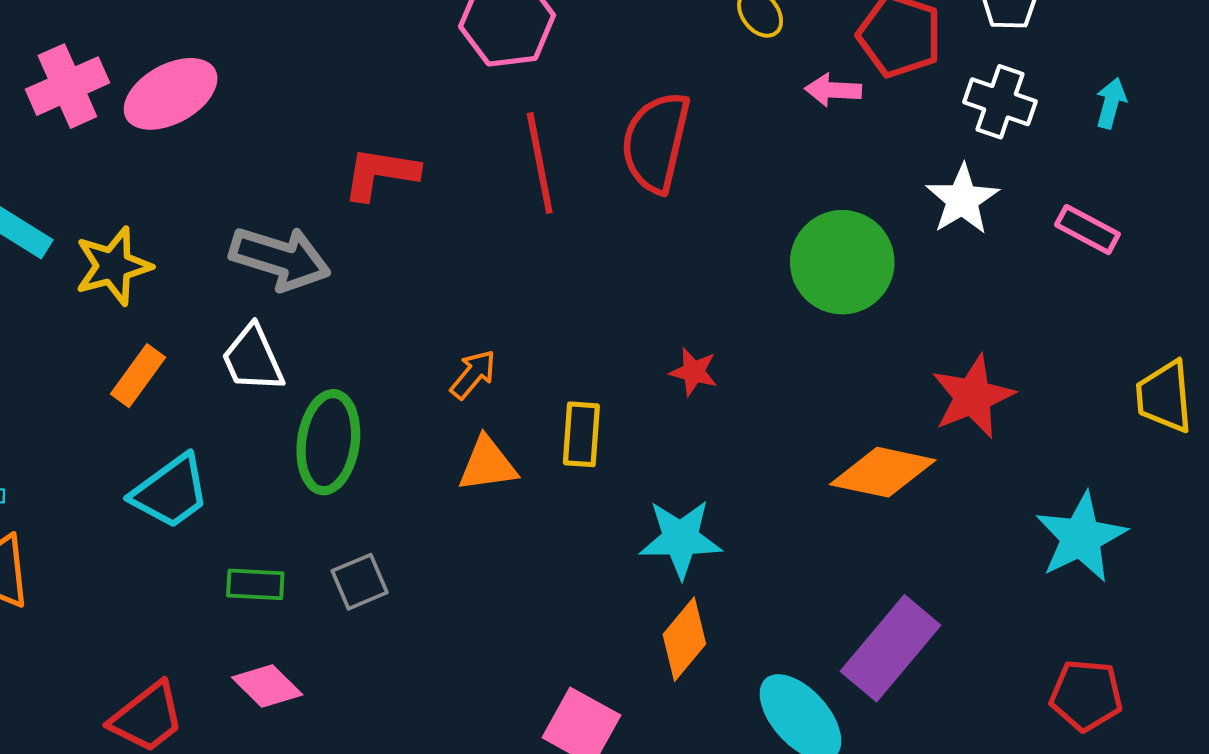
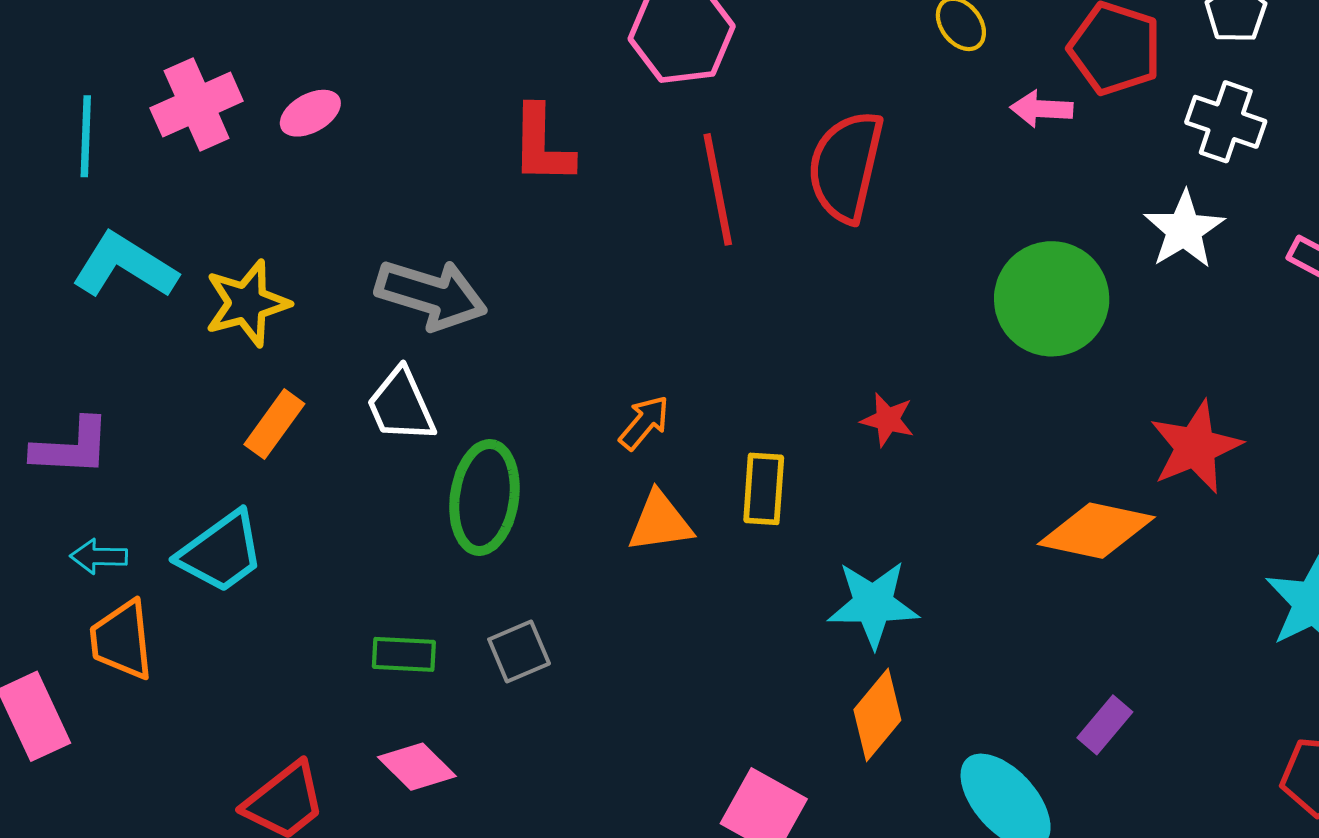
pink ellipse: (171, 94) -> (310, 113), size x0.6
red L-shape: (381, 173) -> (542, 145), moved, turned -98
cyan trapezoid: (171, 492) -> (221, 552), moved
purple rectangle: (891, 648) -> (1105, 725), size x0.5

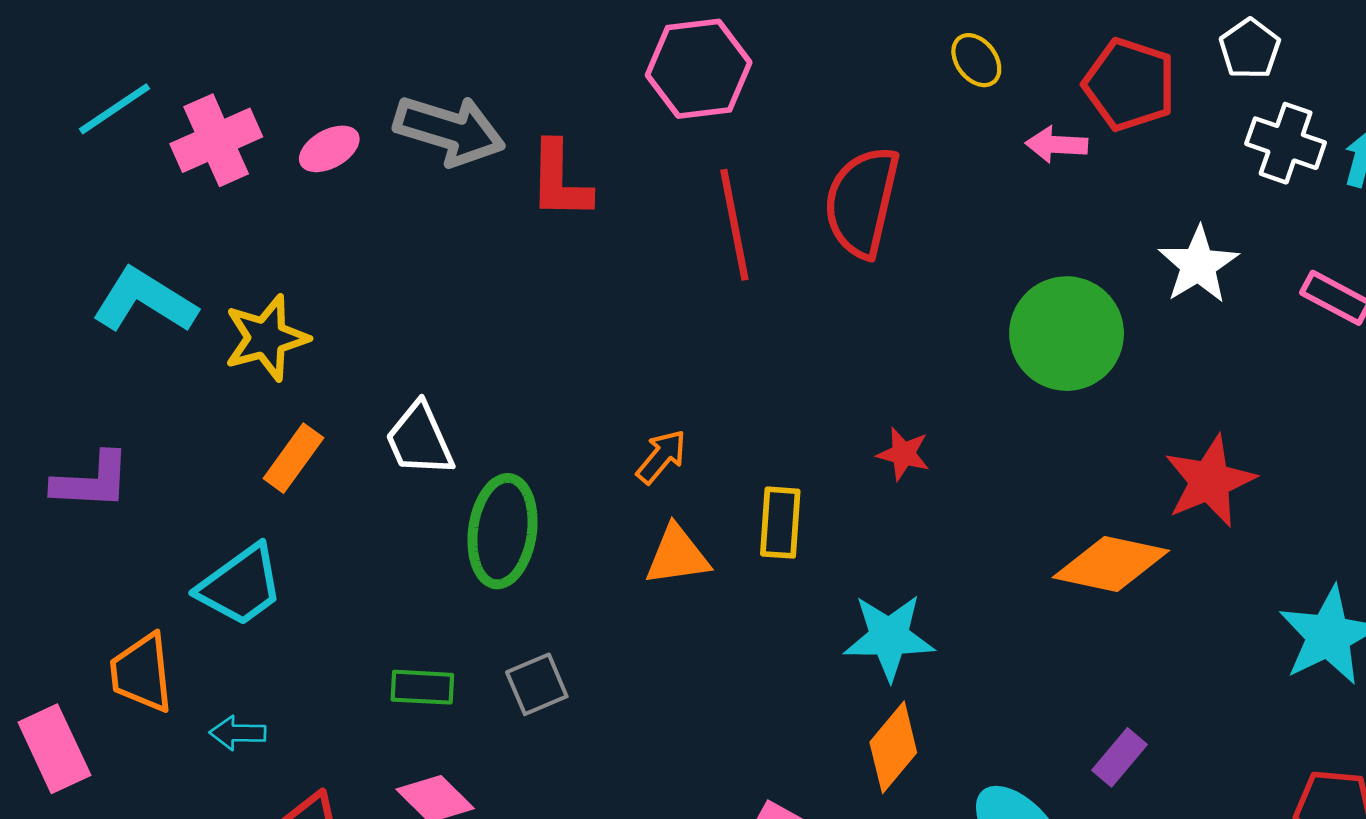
white cross: (1226, 122) -> (1286, 143), moved
cyan line: (86, 136) -> (115, 109), moved, turned 54
gray arrow: (431, 295) -> (450, 130), moved
cyan arrow: (99, 556) -> (238, 733), moved

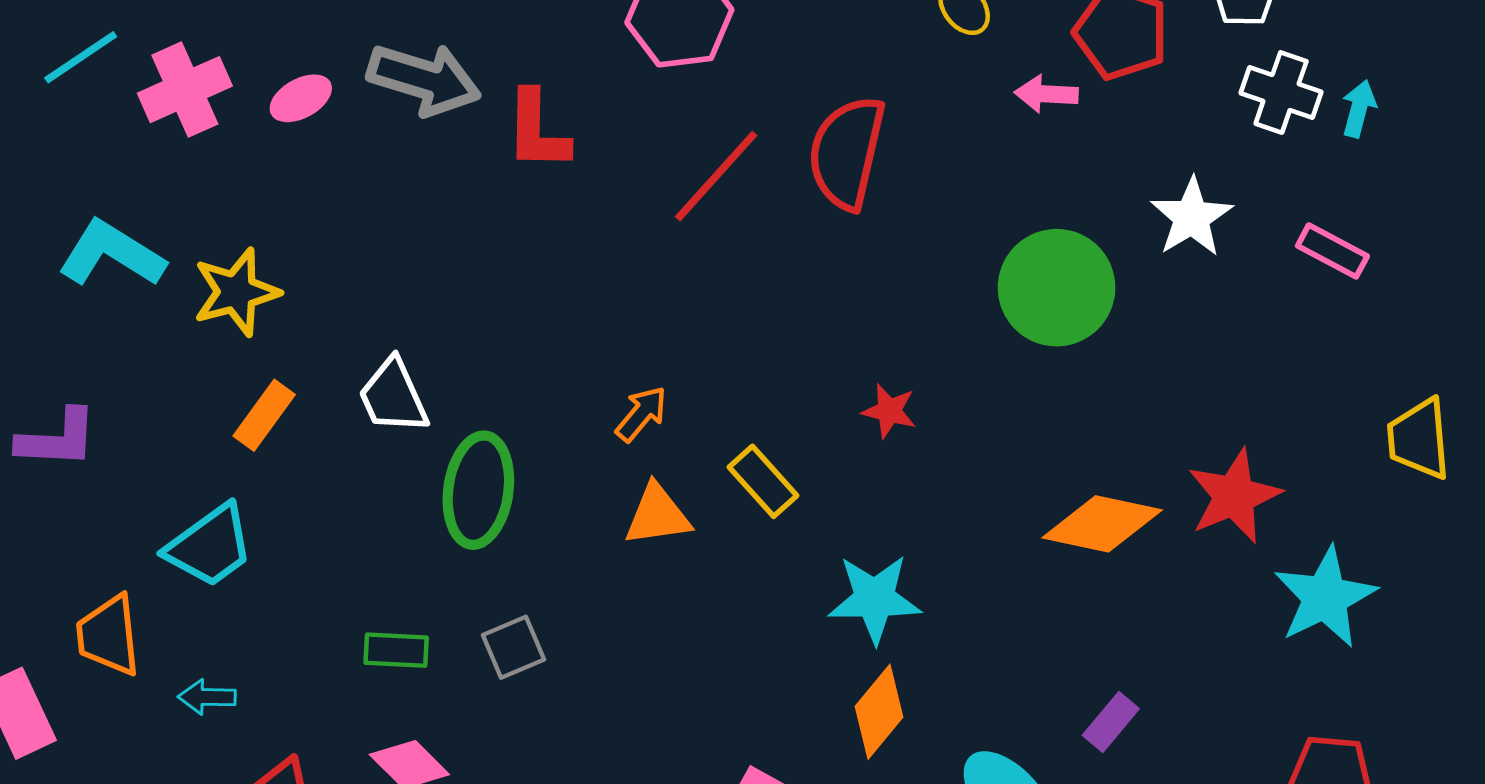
red line: (734, 225) -> (716, 176), turned 53
red star: (1210, 481) -> (1234, 496), moved
yellow rectangle: (780, 523) -> (763, 481), turned -46

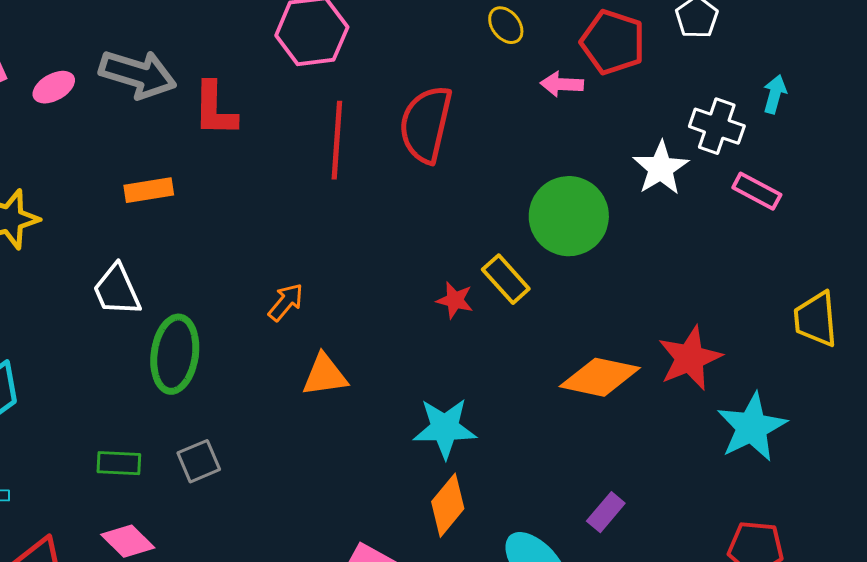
white cross: (1281, 92) -> (717, 126), moved
red line: (716, 176) -> (337, 140), turned -38
orange rectangle: (264, 415) -> (149, 190), moved, turned 45
yellow rectangle: (763, 481) -> (506, 279), moved
orange triangle: (657, 515) -> (325, 375), moved

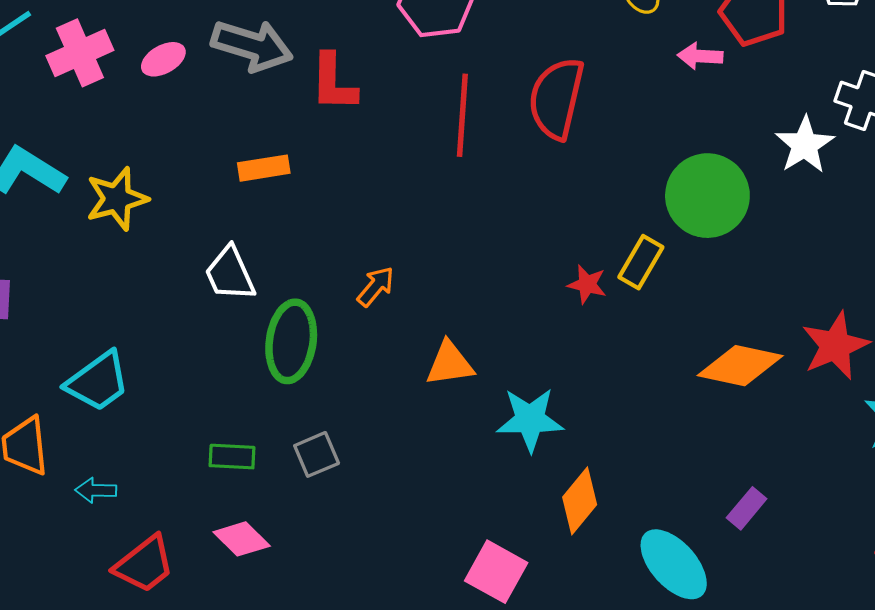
yellow rectangle: (506, 279) -> (641, 262), turned 72
orange arrow: (286, 302) -> (376, 286), moved
cyan star: (445, 428) -> (530, 420), moved

